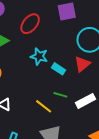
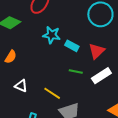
red triangle: (82, 64) -> (97, 51), moved
yellow line: (44, 106) -> (52, 93), moved

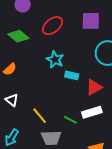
cyan rectangle: (72, 46) -> (72, 75), turned -32
green line: (76, 72) -> (70, 120), moved

